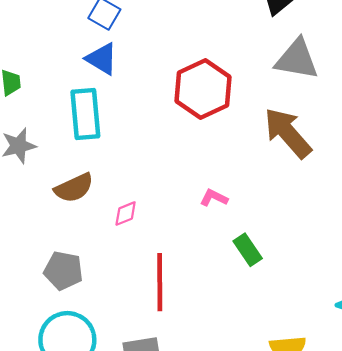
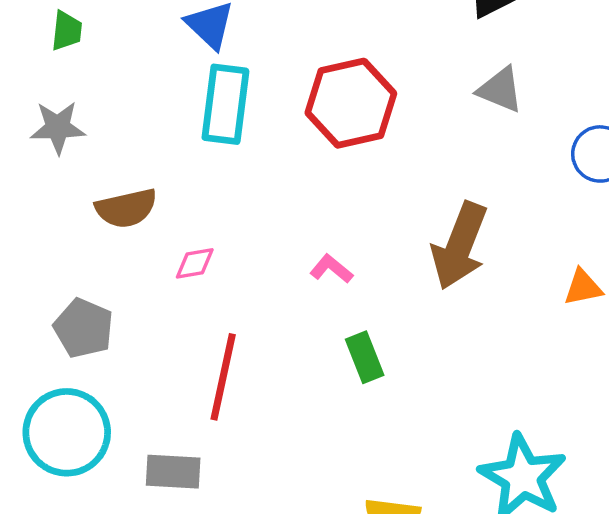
gray triangle: (297, 59) -> (500, 90), size x0.7
cyan rectangle: (85, 114) -> (225, 104), moved
brown arrow: (288, 133) -> (460, 246), moved, turned -130

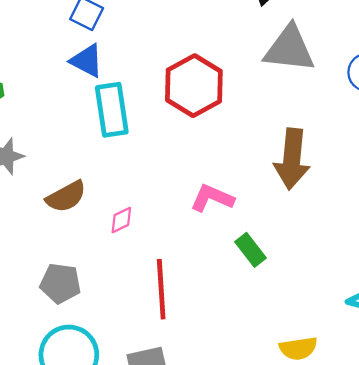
gray triangle: (500, 90) -> (289, 49), size x1.6
pink L-shape: (331, 269) -> (212, 198), size x1.5

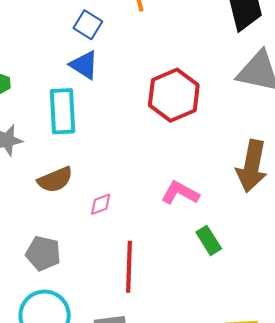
cyan rectangle: (112, 110) -> (63, 111), moved

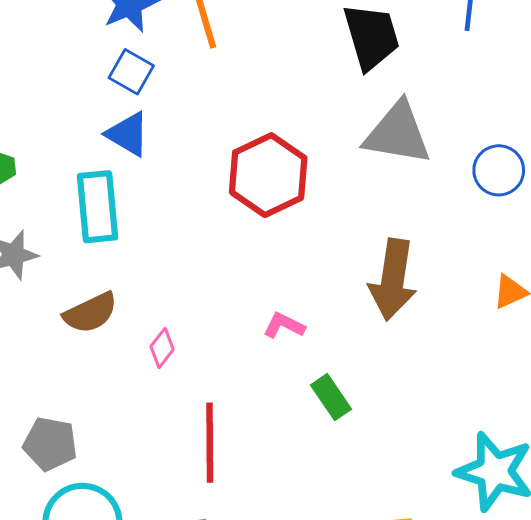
pink L-shape: (180, 193) -> (284, 326), size x0.7
pink diamond: (101, 204) -> (162, 348), turned -30
gray pentagon: (43, 253) -> (50, 444), moved

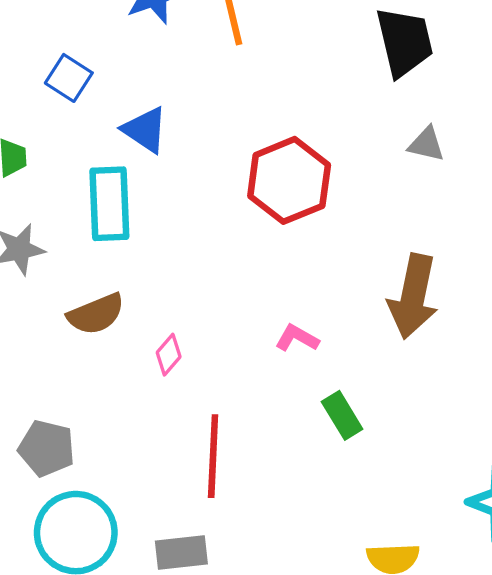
blue square: (131, 72) -> (69, 78), moved
gray triangle: (398, 133) -> (426, 144), size x0.5

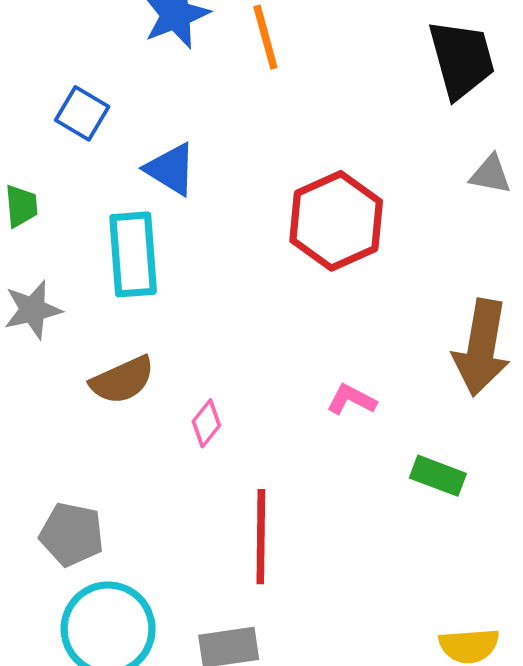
green rectangle: (342, 415) -> (438, 476), moved, turned -36

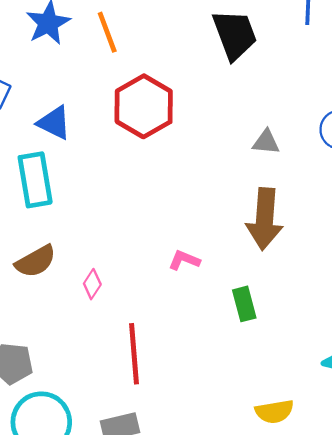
gray triangle: (490, 174) -> (266, 142), moved
red hexagon: (336, 221) -> (144, 106), moved
green rectangle: (438, 476) -> (244, 304), turned 60

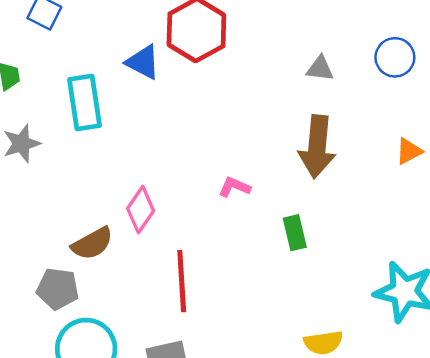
blue triangle: (54, 123) -> (143, 62), moved
brown semicircle: (36, 261) -> (92, 243), moved
pink diamond: (92, 284) -> (141, 210), size x1.5

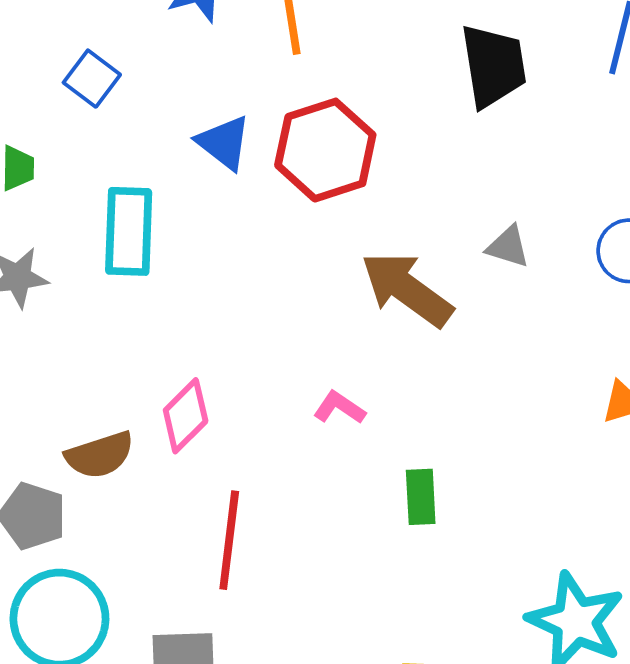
blue triangle: (143, 62) -> (224, 143), moved
brown arrow: (317, 147) -> (407, 289), moved, turned 110

